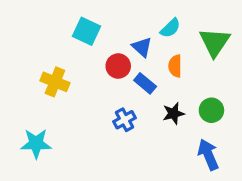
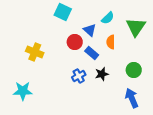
cyan square: (87, 31) -> (63, 12), moved
black star: (174, 113) -> (102, 74), moved

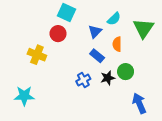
blue triangle: (90, 30) -> (95, 31), turned 32
red circle: (75, 42) -> (58, 34), moved
green circle: (134, 70) -> (126, 72), moved

